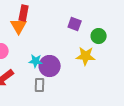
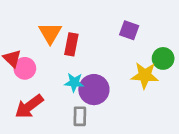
red rectangle: (24, 13) -> (71, 44), moved
green circle: (99, 36) -> (163, 58), moved

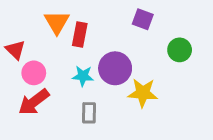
pink circle: (25, 68) -> (34, 73), moved
yellow star: (145, 75) -> (143, 93), moved
purple circle: (94, 90) -> (115, 68), moved

